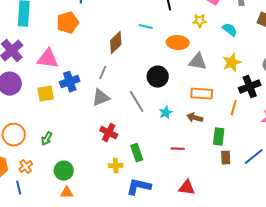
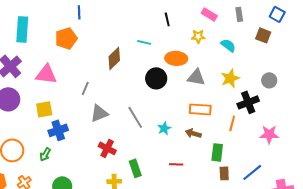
gray line: (103, 73) -> (85, 88), moved
black circle: (158, 77) -> (156, 78), moved
blue cross: (70, 82) -> (58, 130), moved

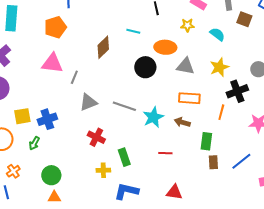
brown square: (263, 35) -> (244, 19), moved
pink triangle: (46, 74) -> (52, 63), moved
yellow square: (44, 109) -> (22, 116), moved
gray line: (135, 117) -> (124, 106), turned -40
cyan star: (164, 128) -> (153, 117), size x1.5

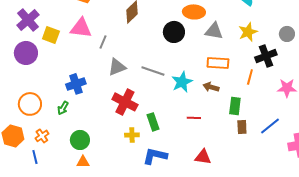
yellow square: (22, 116) -> (51, 35), moved, turned 30
red cross: (96, 137) -> (125, 102), size x1.4

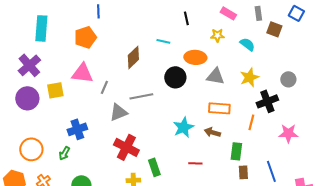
yellow square: (51, 35) -> (55, 90), moved, turned -30
gray line: (153, 71) -> (141, 96), moved, turned -30
blue line: (270, 126) -> (271, 171), turned -70

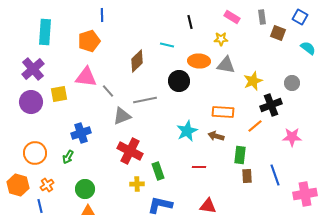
cyan semicircle: (247, 44) -> (308, 48), moved
gray triangle: (215, 76) -> (226, 65), moved
gray line: (104, 87) -> (108, 91), turned -64
orange line: (251, 122) -> (255, 126), turned 35

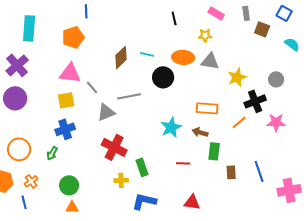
cyan line: (167, 45) -> (147, 54), moved
yellow square: (59, 94) -> (66, 100), moved
pink star: (292, 137) -> (276, 122), moved
green rectangle: (240, 155) -> (214, 151), moved

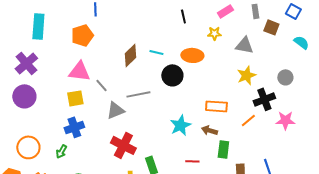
pink rectangle: (216, 13) -> (225, 11), turned -63
gray triangle: (210, 61) -> (244, 45), moved

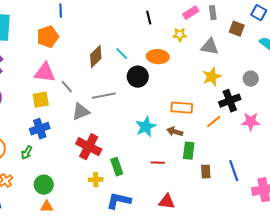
gray rectangle: (255, 11) -> (213, 13), moved
cyan line: (156, 52) -> (122, 54), turned 32

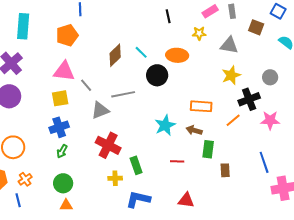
green arrow: (27, 153) -> (62, 151), moved
blue line: (234, 171) -> (264, 162), moved

